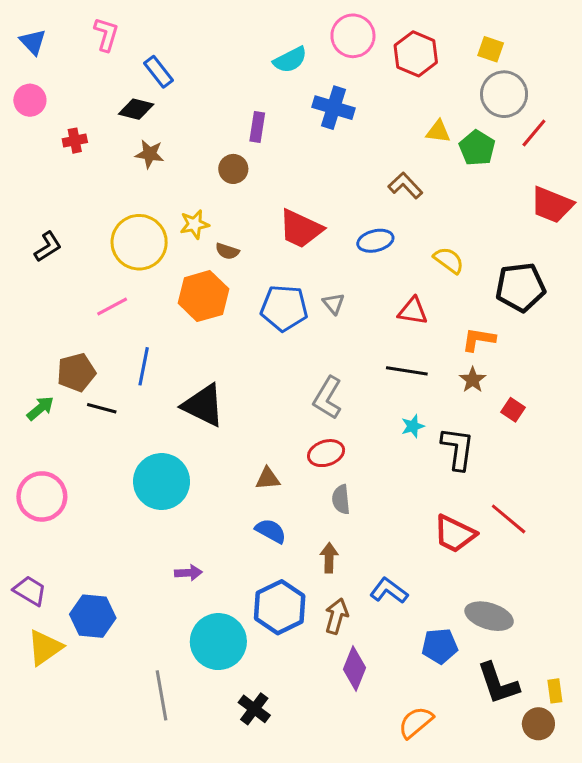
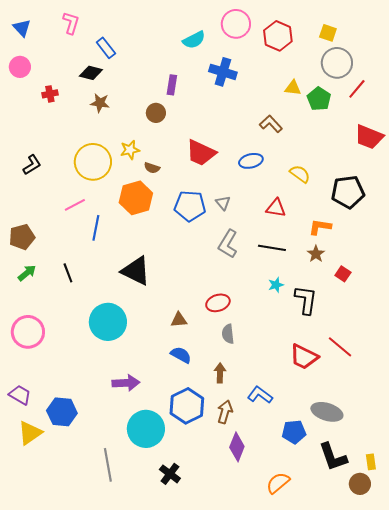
blue line: (144, 366) -> (96, 228), moved
brown pentagon: (76, 372) -> (22, 237), moved
gray L-shape: (328, 398) -> (228, 244), moved
black line: (102, 408) -> (68, 273), turned 54
purple arrow: (188, 573) -> (126, 383), size x1.5

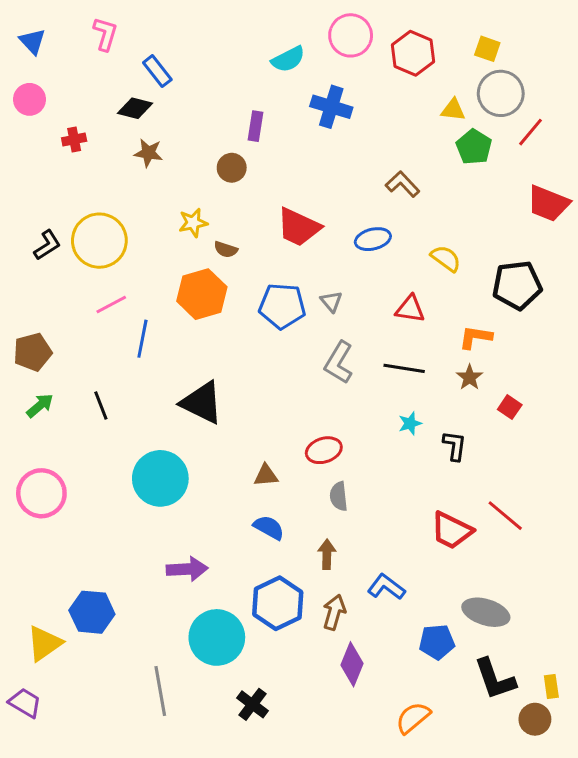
yellow triangle: (293, 88) -> (453, 110), moved
yellow circle: (93, 162) -> (99, 241), moved
black L-shape: (306, 300) -> (455, 446), size x0.7
purple trapezoid: (20, 395) -> (25, 703), moved

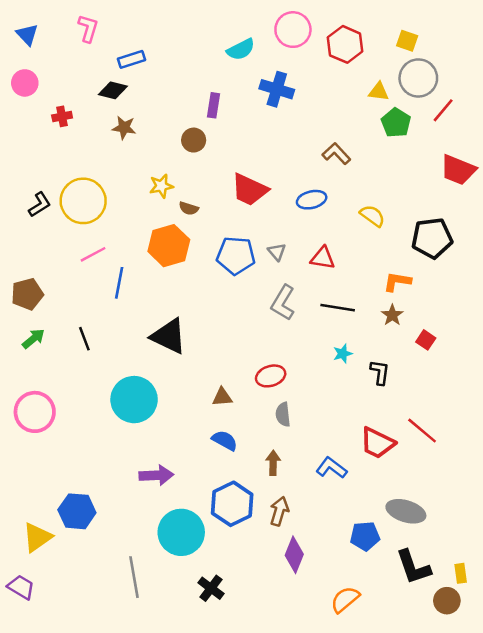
blue rectangle: (157, 71) -> (132, 59), turned -70
red triangle: (410, 309) -> (323, 258), moved
blue L-shape: (386, 587) -> (331, 468), moved

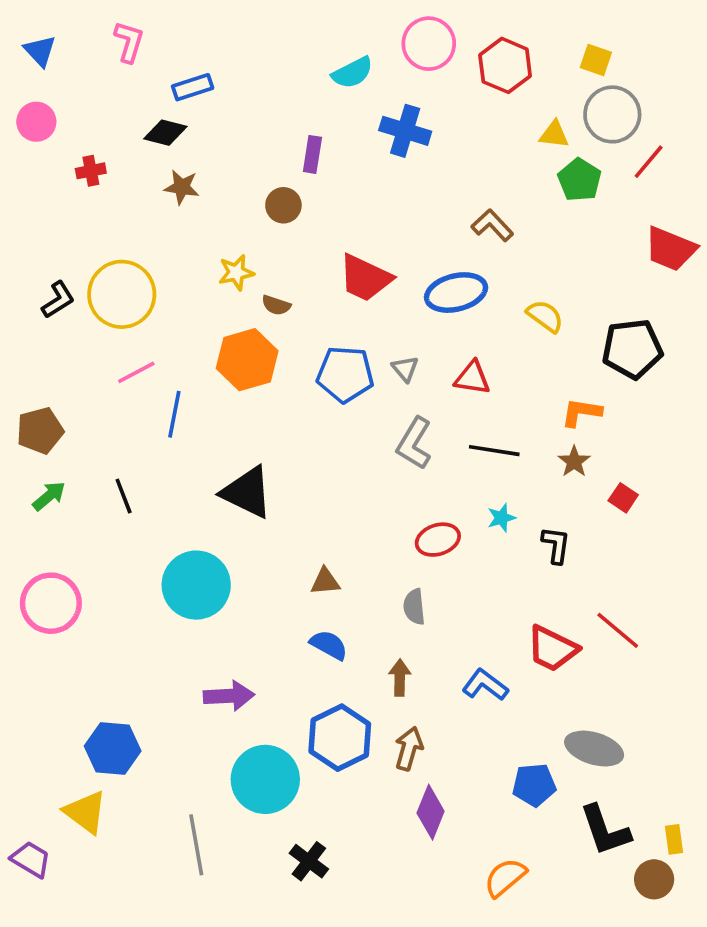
blue ellipse: (312, 200) -> (456, 293), size x1.4
red ellipse: (271, 376) -> (438, 540), moved
yellow triangle: (37, 537) -> (85, 812), moved, turned -48

